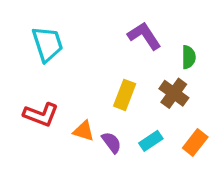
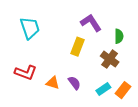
yellow rectangle: (125, 95) -> (78, 47), moved
cyan rectangle: (151, 141) -> (103, 89), moved
purple semicircle: (111, 142) -> (74, 83), moved

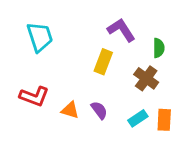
orange rectangle: (123, 90) -> (164, 120), turned -35

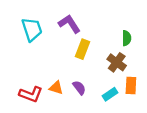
purple L-shape: (121, 30) -> (69, 24), moved
red L-shape: (34, 96) -> (31, 94), moved
orange rectangle: (164, 120) -> (131, 85), moved

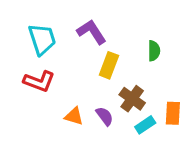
green semicircle: (127, 38) -> (154, 51), moved
brown cross: (117, 62) -> (132, 99), moved
red L-shape: (31, 94) -> (39, 81), moved

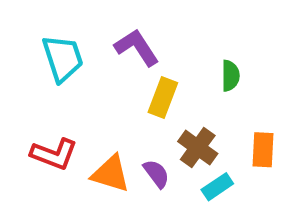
red L-shape: (39, 81) -> (54, 154), moved
orange rectangle: (173, 113) -> (263, 150), moved
orange triangle: (74, 116) -> (111, 174), size x1.4

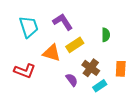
yellow rectangle: (163, 97) -> (75, 45), turned 36
orange triangle: (111, 174) -> (52, 53), moved

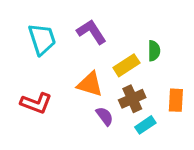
yellow rectangle: (75, 45) -> (126, 65), moved
orange triangle: (52, 53) -> (90, 84), moved
brown cross: (91, 68) -> (132, 99), turned 30

